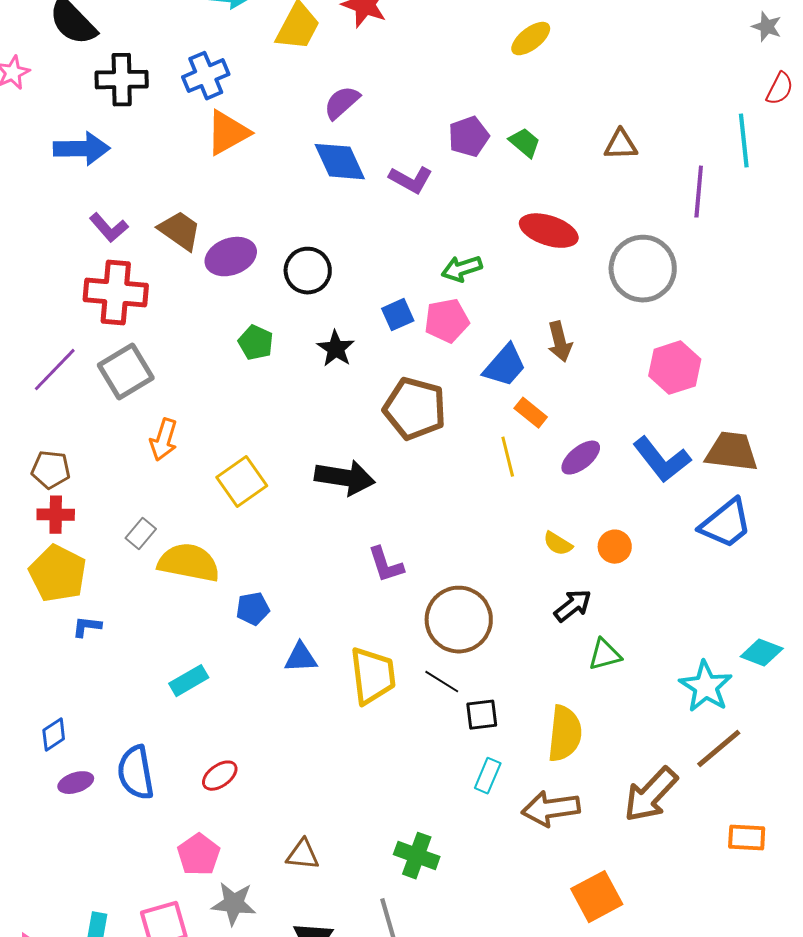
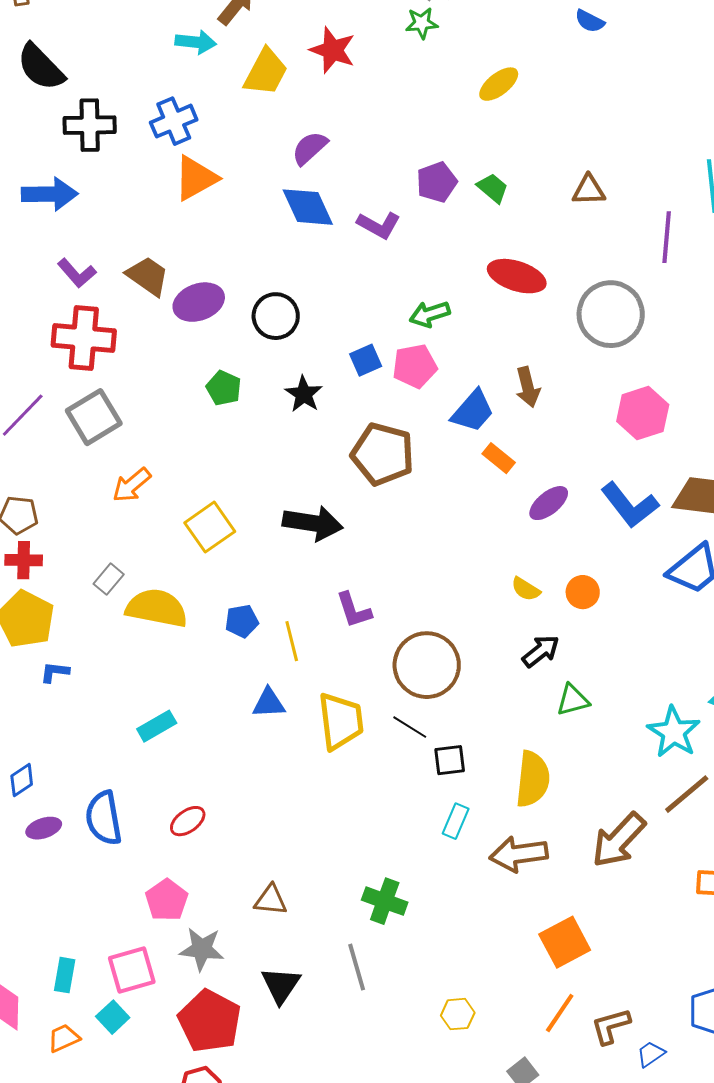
orange arrow: (164, 440) -> (132, 485), turned 33
yellow line: (508, 457) -> (292, 641), moved
blue pentagon: (253, 609) -> (242, 621), moved

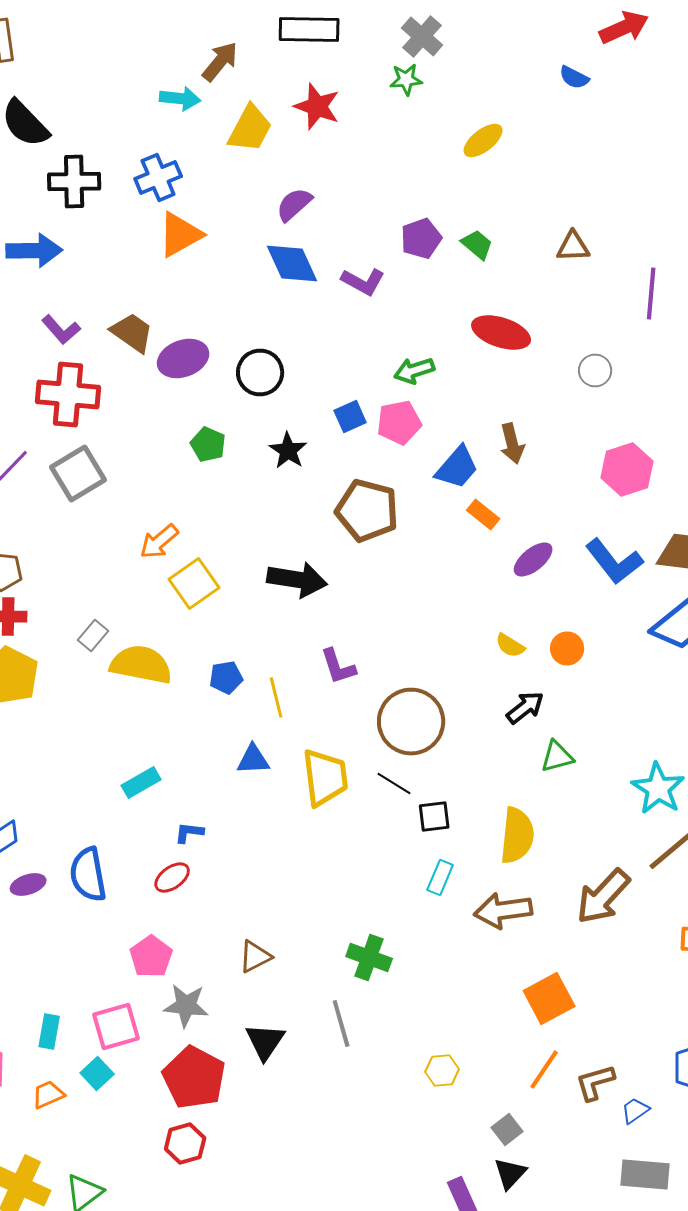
gray circle: (611, 314) -> (595, 370), size x0.5
orange arrow: (132, 485) -> (159, 542), moved
blue L-shape: (55, 672) -> (189, 832), moved
brown triangle: (271, 900) -> (255, 956), turned -33

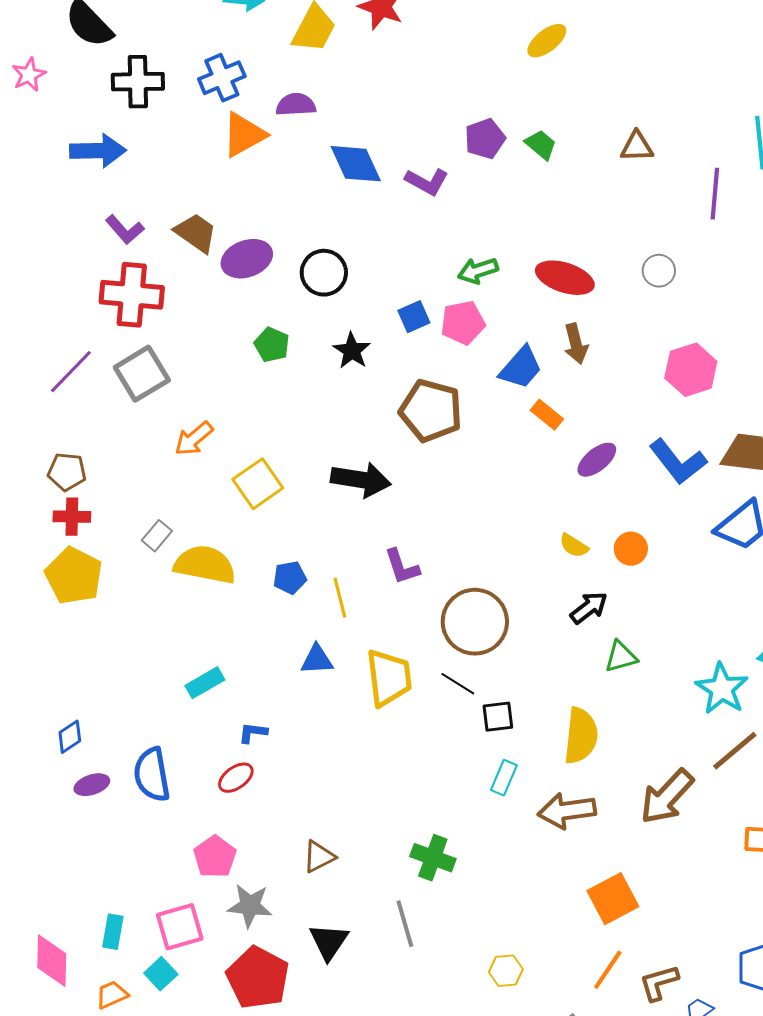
purple semicircle: (294, 204) -> (296, 105), moved, turned 39
red ellipse: (501, 332) -> (565, 278), moved
orange arrow: (159, 542) -> (194, 439), moved

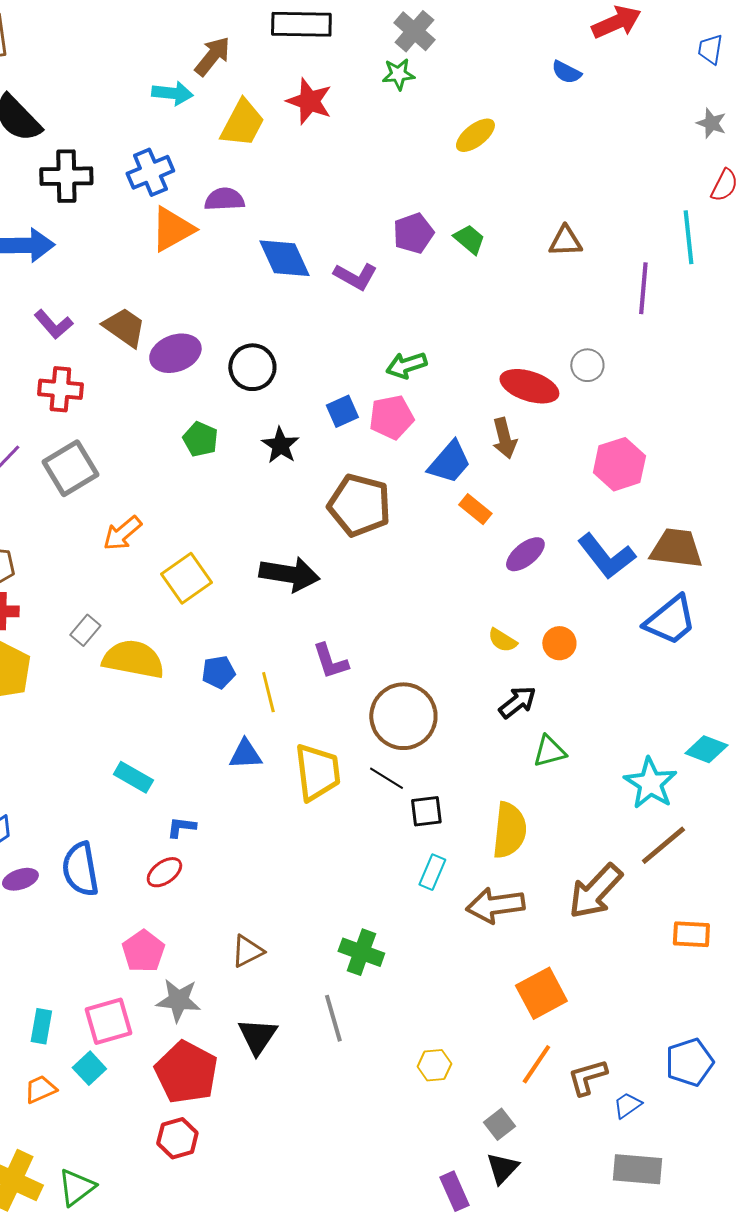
red ellipse: (565, 278) -> (529, 386), moved
red cross: (132, 295) -> (60, 389), size x0.7
cyan rectangle: (205, 683) -> (133, 777), turned 60

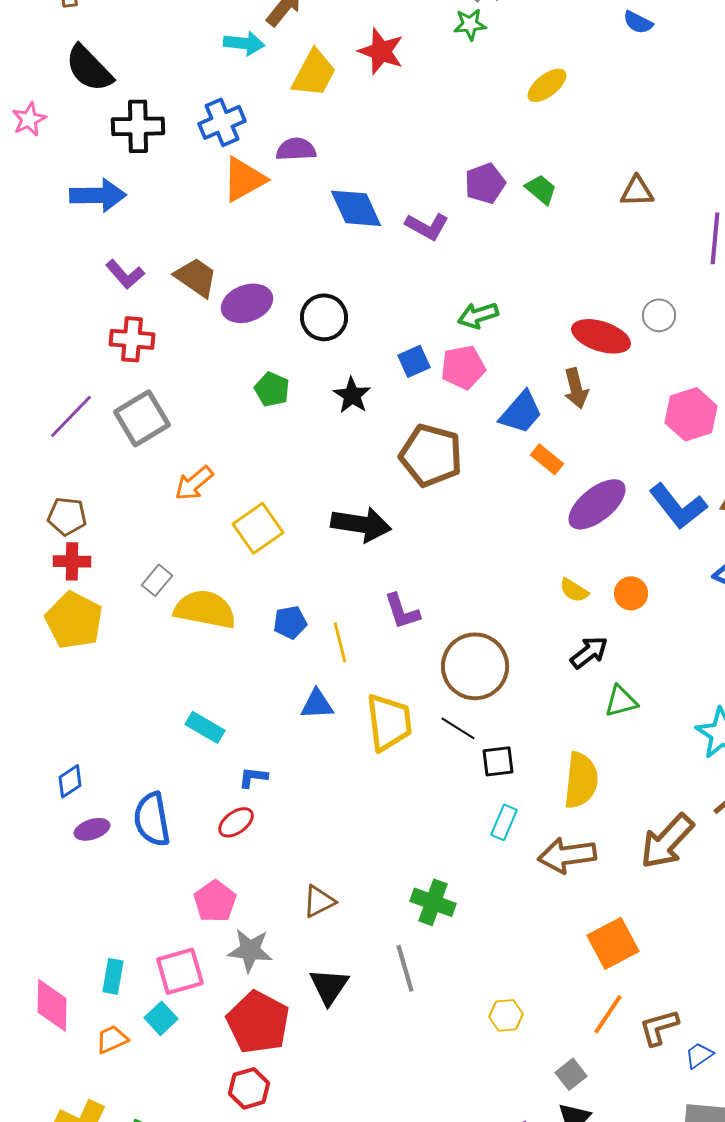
purple ellipse: (525, 554) -> (597, 504), size x1.5

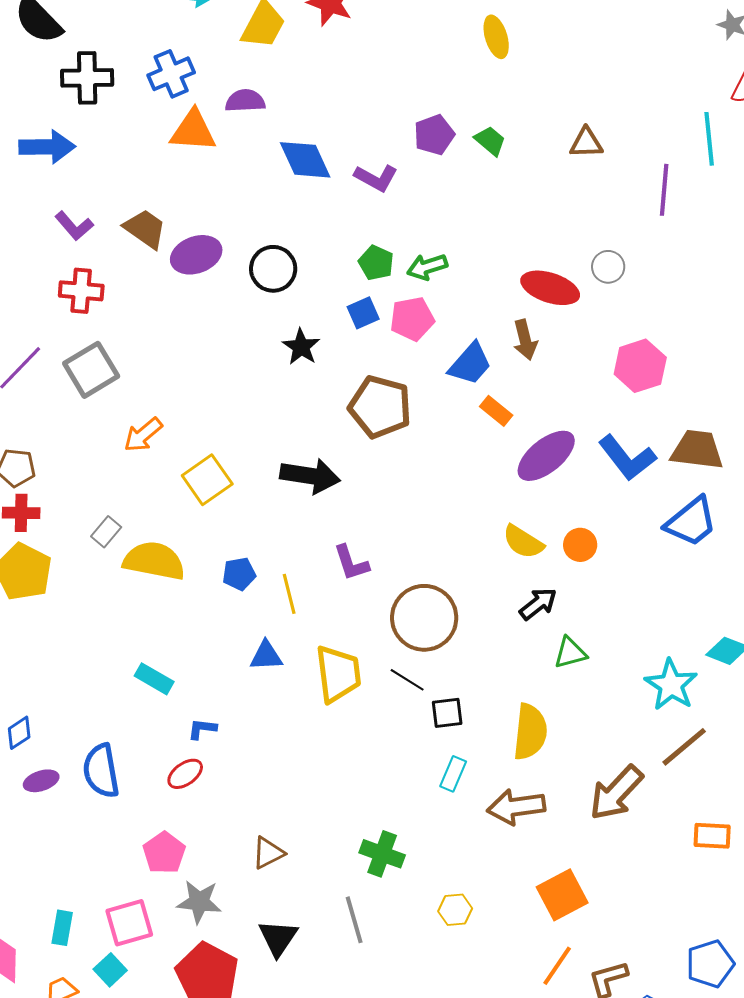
yellow ellipse: (547, 85) -> (496, 37), turned -69
orange triangle: (244, 179) -> (193, 131), turned 33
green pentagon: (272, 389) -> (376, 263), moved
yellow semicircle: (574, 590) -> (523, 542), size x1.4
yellow hexagon: (506, 1015) -> (455, 910), moved

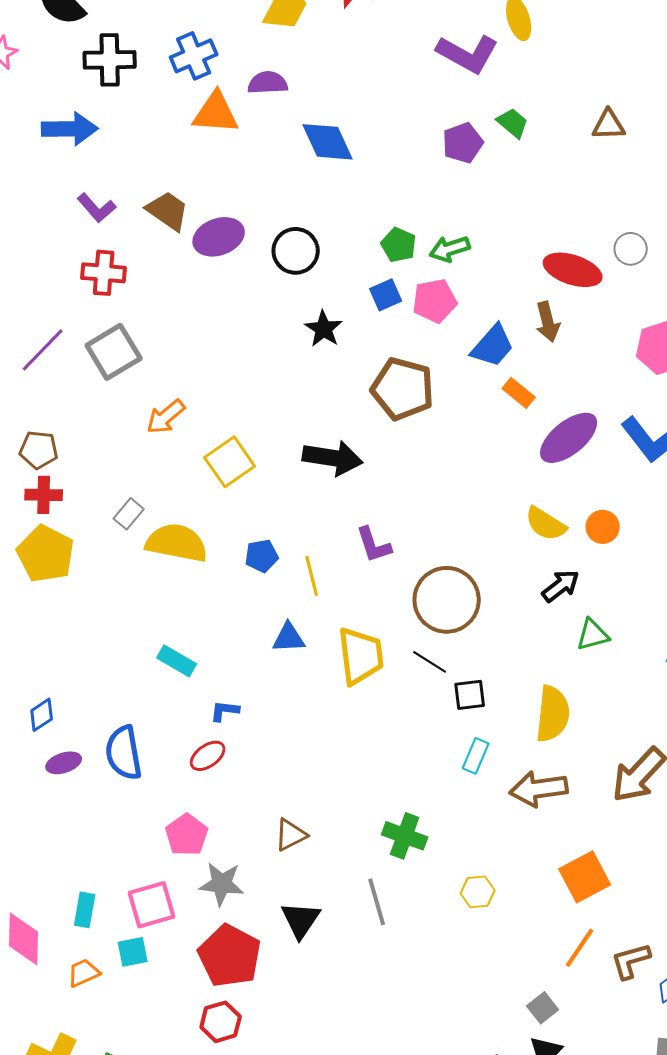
purple pentagon: (434, 135) -> (463, 143), moved
purple L-shape: (376, 178) -> (468, 54), moved, size x1.4
cyan square: (110, 970) -> (133, 952), turned 32

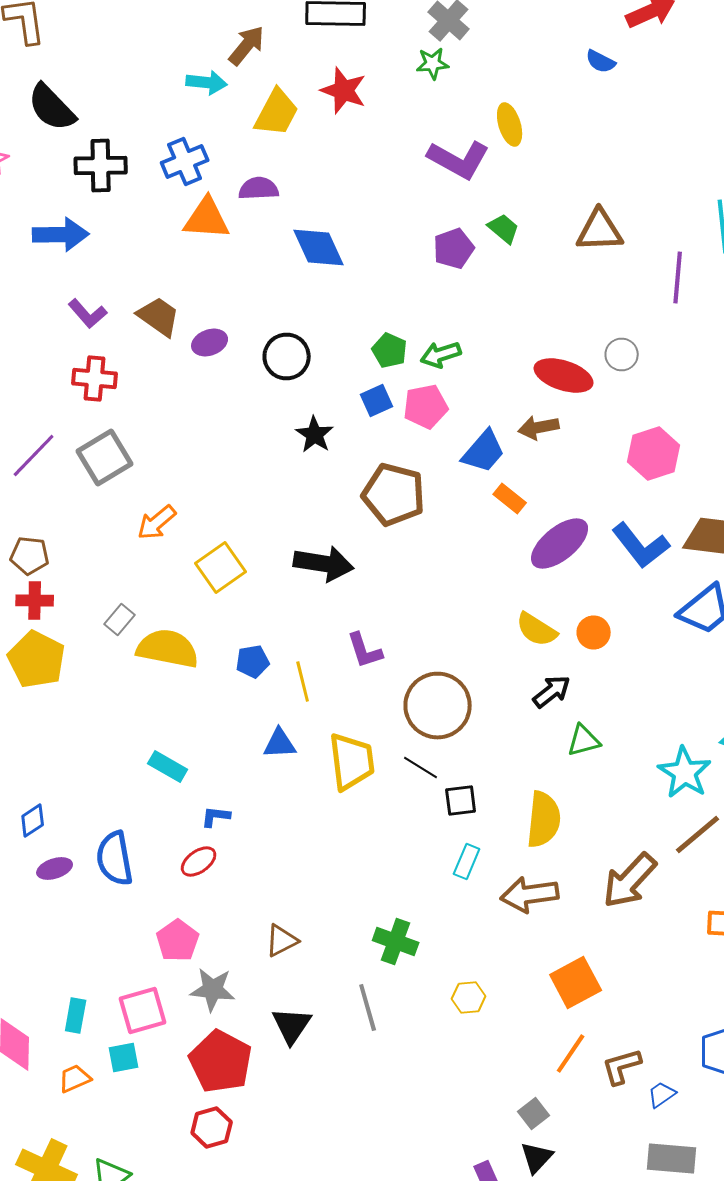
brown triangle: (609, 125) -> (600, 230), size x1.4
purple ellipse: (219, 237) -> (210, 342), size x0.7
brown arrow: (548, 322) -> (539, 428), turned 93

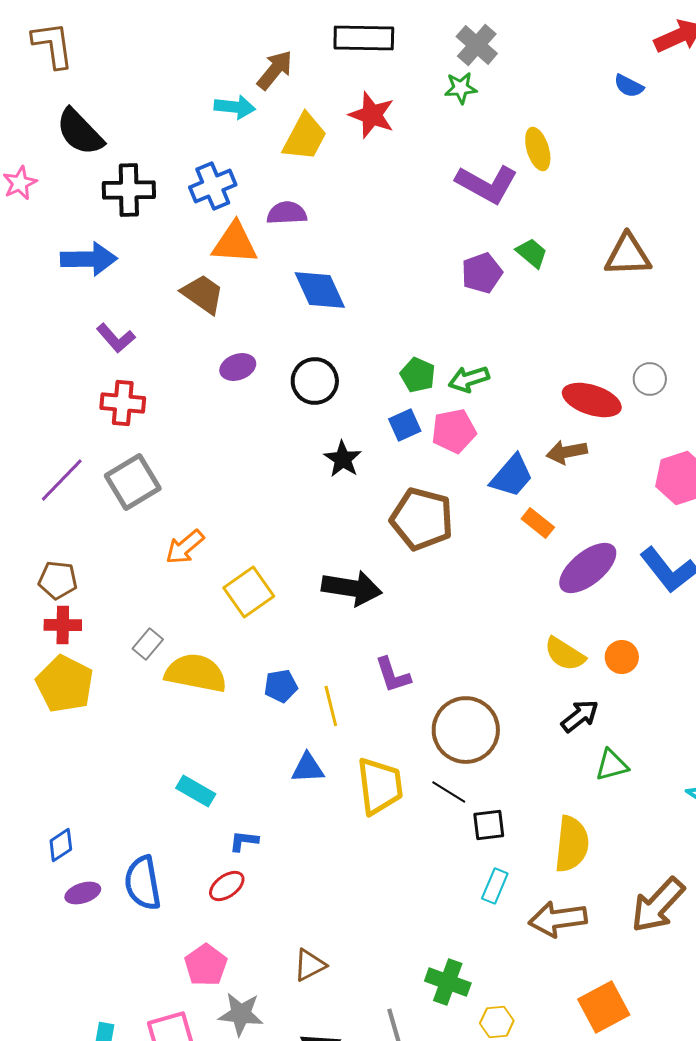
blue diamond: (319, 248) -> (320, 290), moved
brown trapezoid: (159, 316) -> (203, 294), moved
green cross: (396, 942) -> (448, 982), moved

